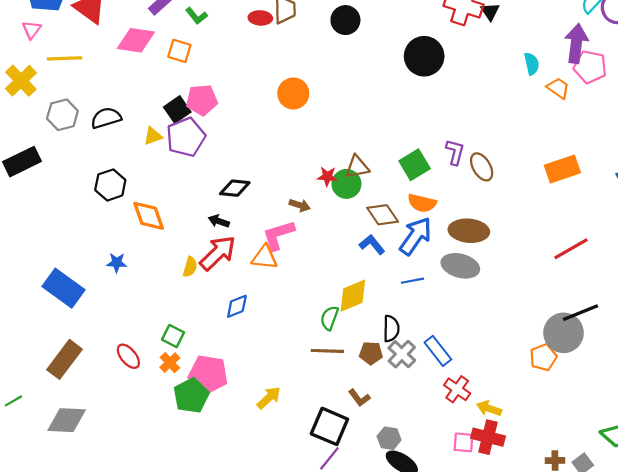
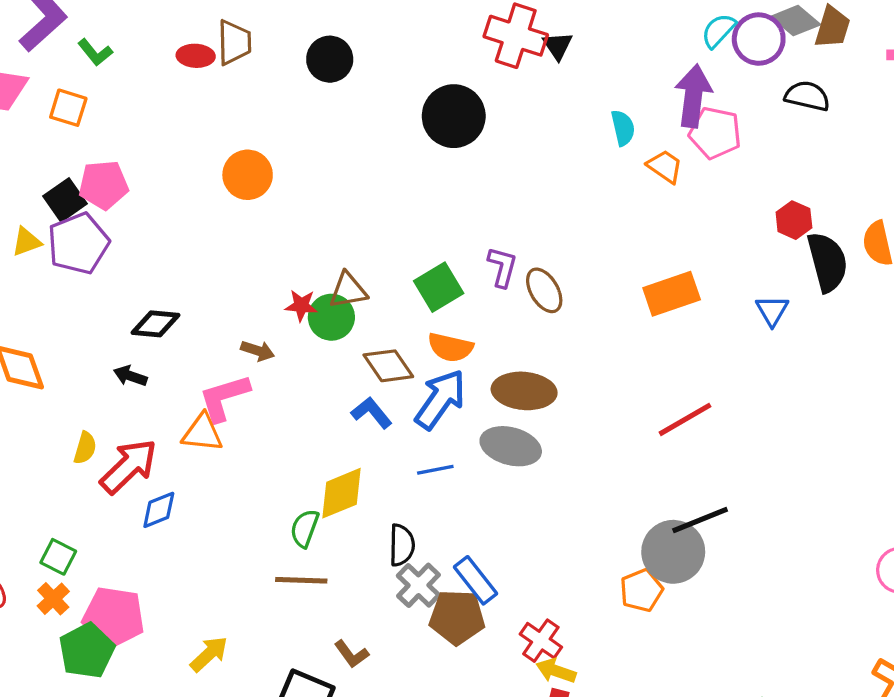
red arrow: (218, 253) -> (129, 466), moved
brown pentagon: (371, 353) -> (457, 617), moved, size x1.5
red cross: (457, 389) -> (541, 641), moved

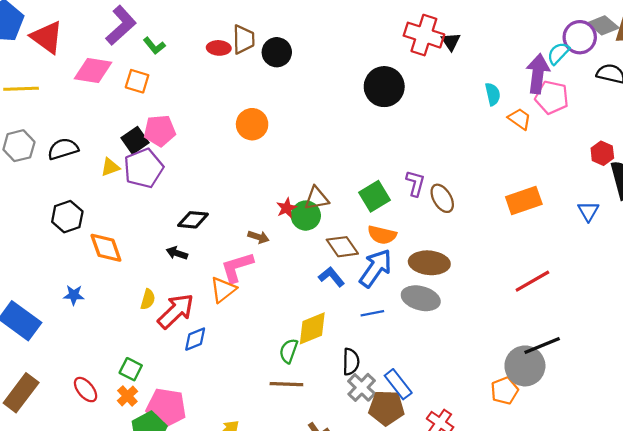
cyan semicircle: (718, 31) -> (558, 53), moved
black circle: (330, 59) -> (277, 52), moved
red star: (301, 305) -> (286, 208), turned -30
orange triangle: (202, 433) -> (223, 290), turned -44

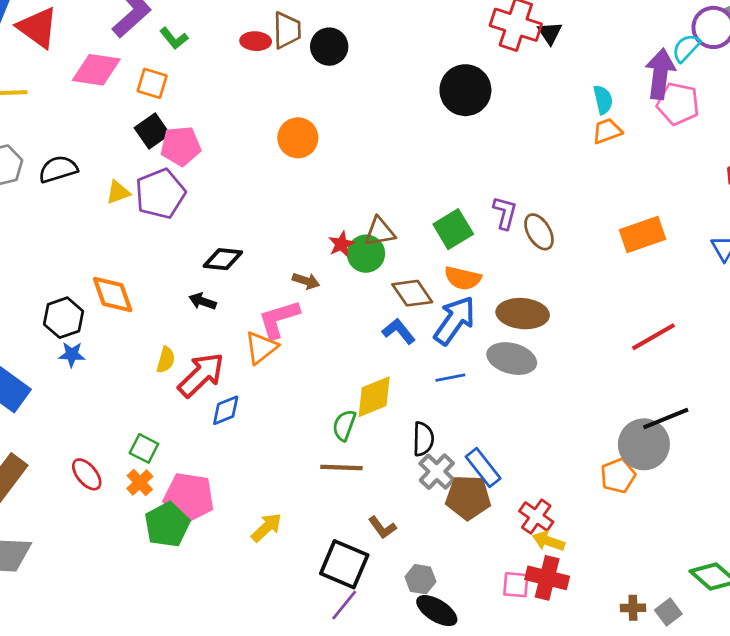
orange trapezoid: (520, 119) -> (607, 131), moved, turned -55
black square: (135, 140) -> (152, 131), moved
black hexagon: (67, 217) -> (64, 318), moved

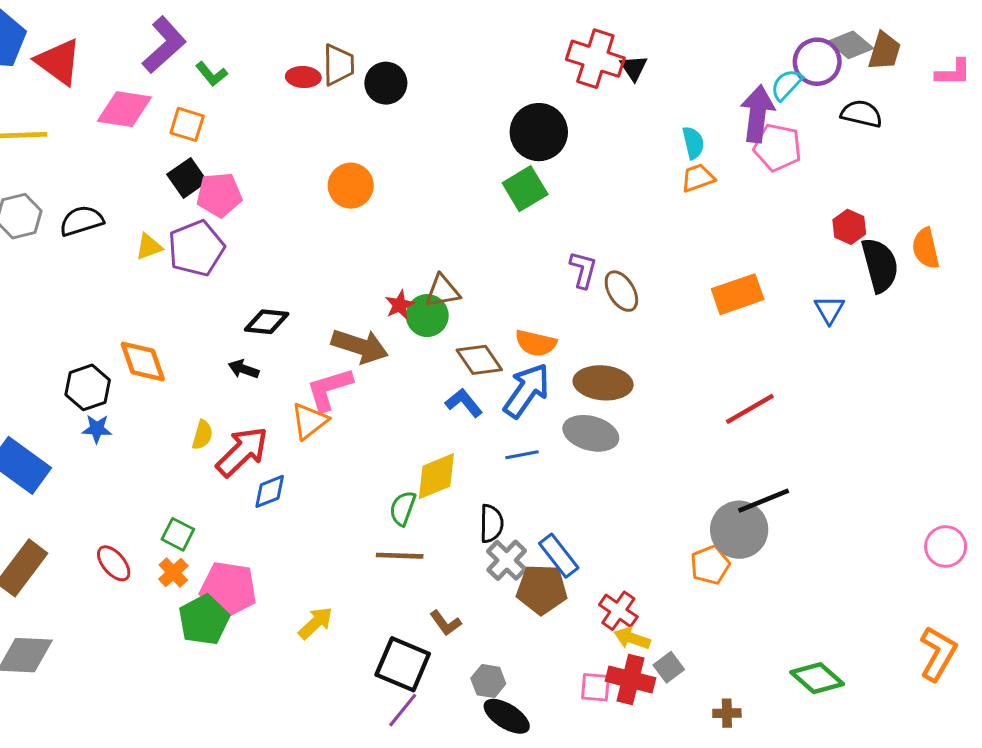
green square: (453, 229) -> (525, 189), moved
brown arrow: (306, 281) -> (360, 346), size x1.8
gray square: (668, 612) -> (669, 667), moved

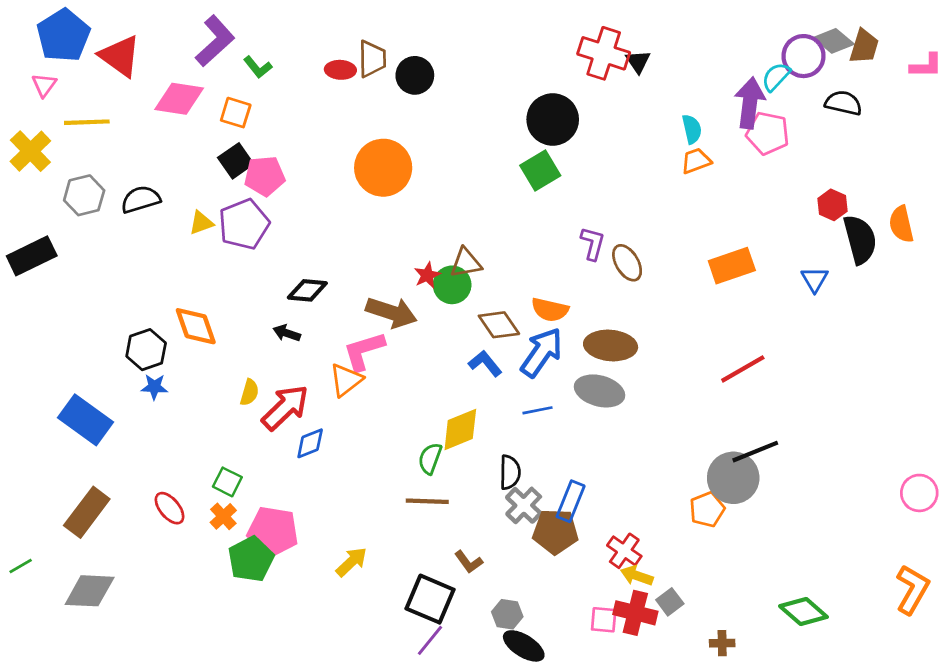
orange circle: (351, 186) -> (383, 168), size x1.4
blue rectangle: (559, 556) -> (571, 501), turned 60

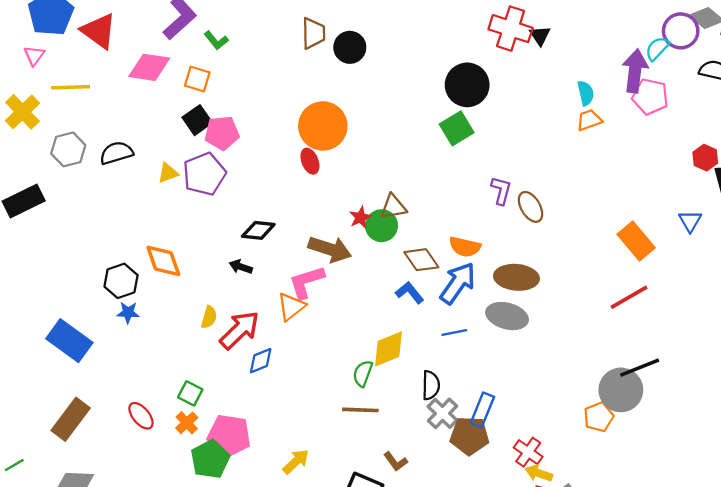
red ellipse: (340, 70) -> (310, 161), moved, turned 65
orange rectangle: (732, 266) -> (636, 241), moved, turned 69

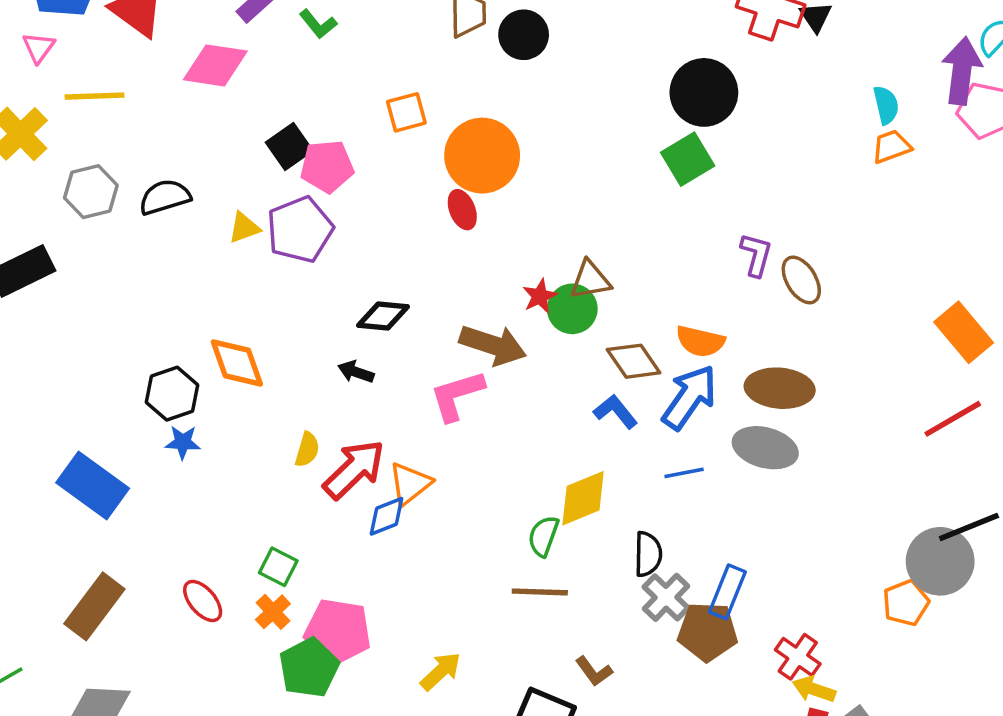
orange square: (197, 79) -> (406, 112), moved, turned -32
orange triangle: (291, 307) -> (410, 484), moved

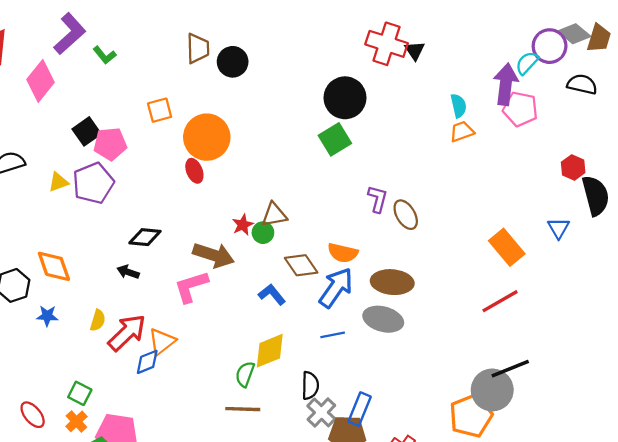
pink diamond: (215, 65) -> (40, 81), turned -60
green circle: (572, 309) -> (263, 233), size x0.7
blue L-shape: (616, 412) -> (272, 294), moved
blue star: (183, 442) -> (47, 316), moved
orange pentagon: (906, 603) -> (471, 416), size x1.5

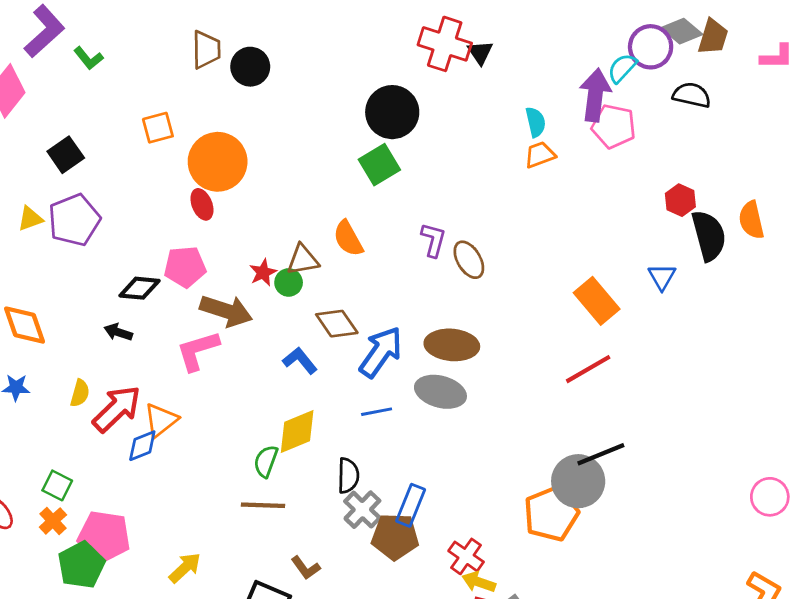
pink pentagon: (110, 144) -> (185, 267), moved
orange semicircle: (343, 253) -> (348, 238), moved, turned 48

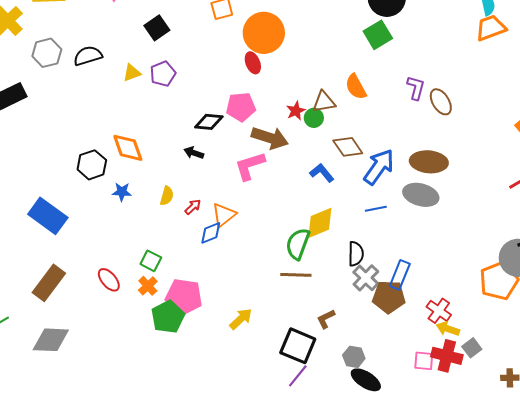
orange trapezoid: (540, 155) -> (491, 28), size x1.4
purple pentagon: (74, 220) -> (163, 74), size x0.7
red arrow: (117, 409) -> (193, 207), size x0.5
green semicircle: (266, 461) -> (298, 244), size x1.4
brown L-shape: (306, 568) -> (326, 319), turned 100

